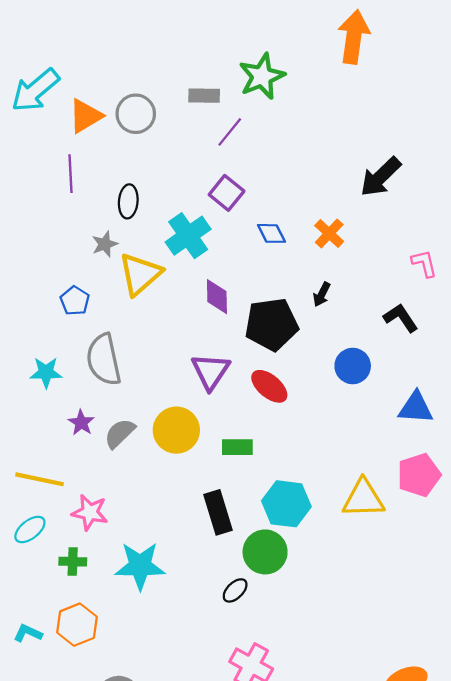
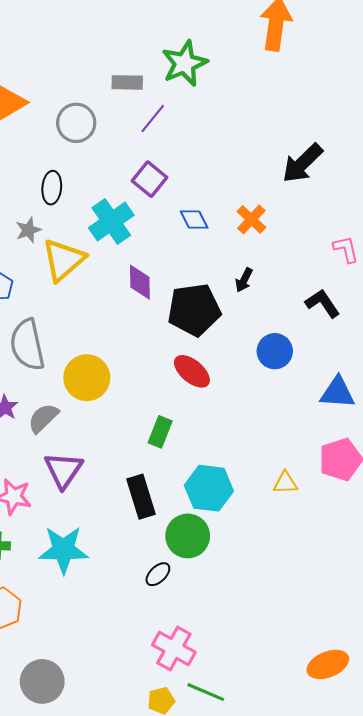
gray circle: (136, 114) -> (76, 123), moved
purple triangle: (211, 371) -> (63, 470), moved
yellow circle: (176, 430) -> (87, 378), moved
green rectangle: (237, 447) -> (160, 432), turned -68
yellow triangle: (363, 499) -> (285, 483), size x0.6

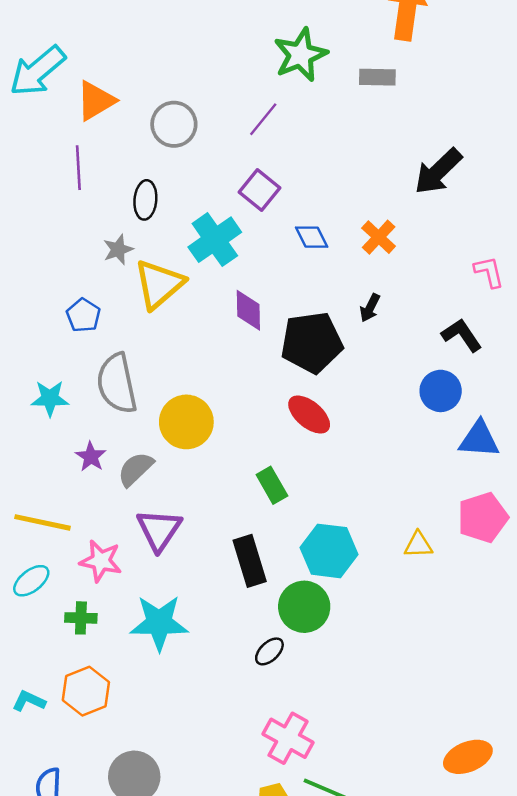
gray rectangle: (127, 82) -> (377, 77), moved
blue circle: (275, 351) -> (441, 391), moved
green rectangle: (160, 432) -> (272, 485), turned -52

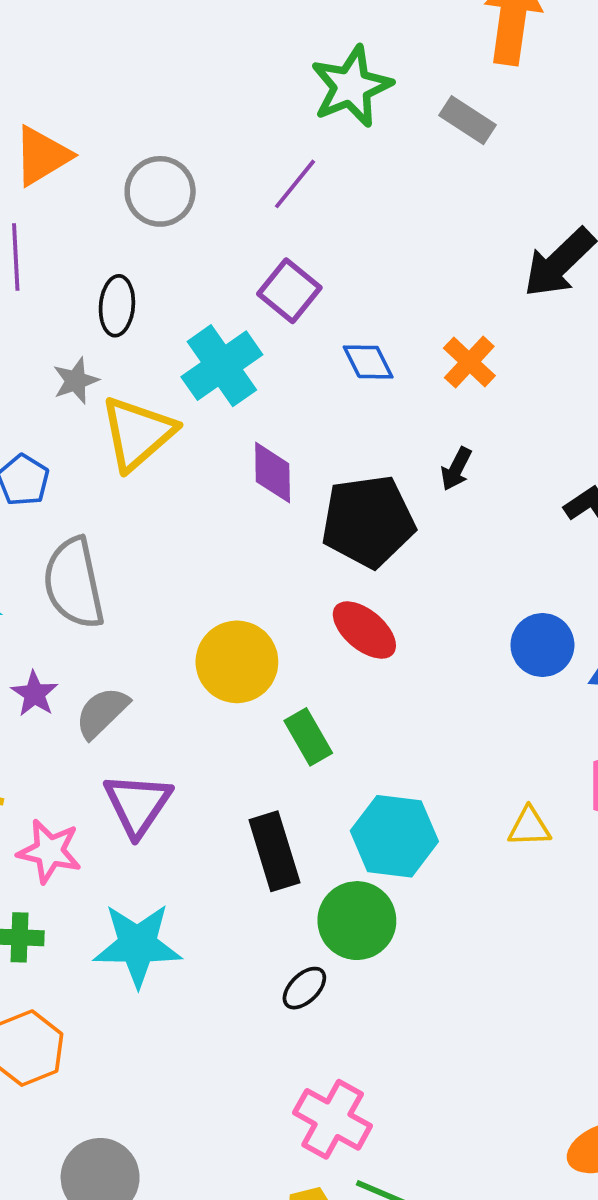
gray rectangle: (377, 77) -> (467, 120), turned 32
blue circle: (441, 391) -> (542, 645), moved
yellow circle: (186, 422) -> (237, 662), moved

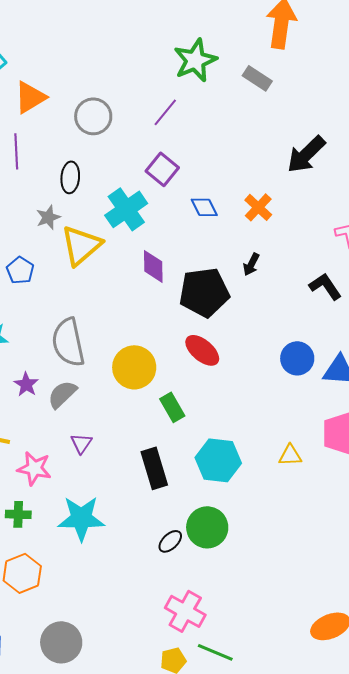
gray semicircle: (74, 583) -> (68, 342), moved
purple triangle: (138, 804) -> (81, 443), size x0.6
green circle: (357, 921) -> (207, 527), moved

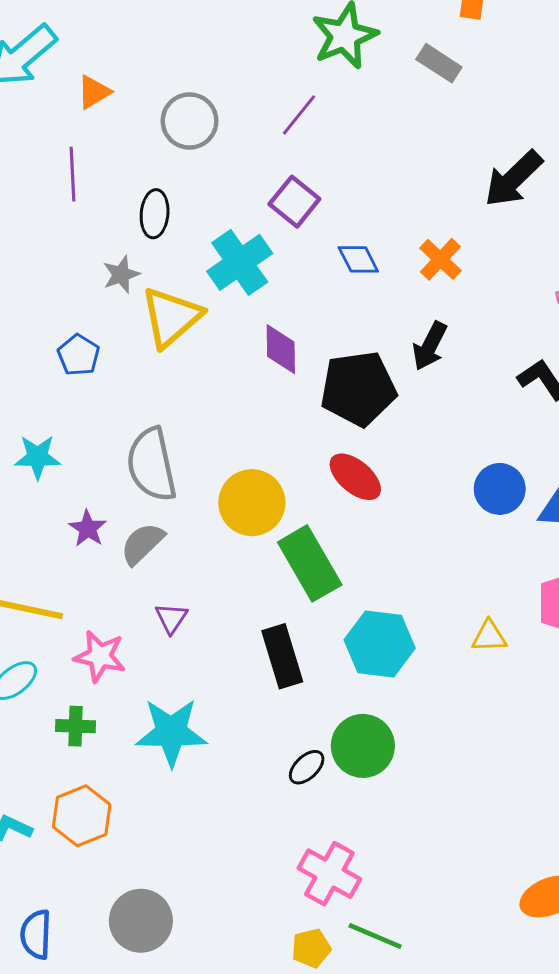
orange triangle: (30, 97) -> (94, 92), size x0.7
black arrow: (251, 264) -> (430, 346), size x1.4
green rectangle: (172, 407) -> (310, 563), size x1.6

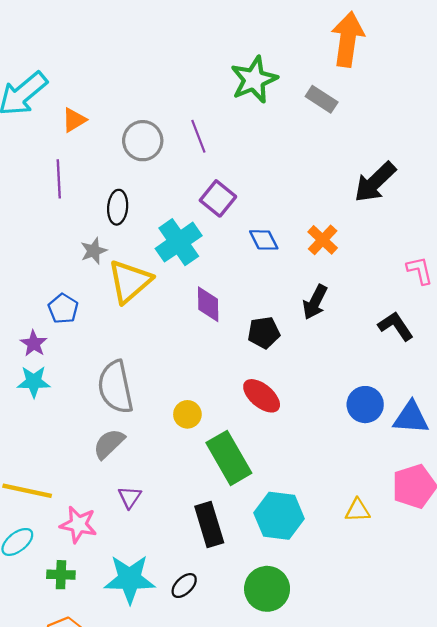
purple line: (299, 115) -> (198, 136), moved, turned -60
black pentagon: (358, 389) -> (264, 333), size x0.6
yellow circle: (252, 503) -> (187, 414), size x0.6
purple star: (88, 528) -> (34, 343), moved
black ellipse: (307, 767) -> (184, 586), moved

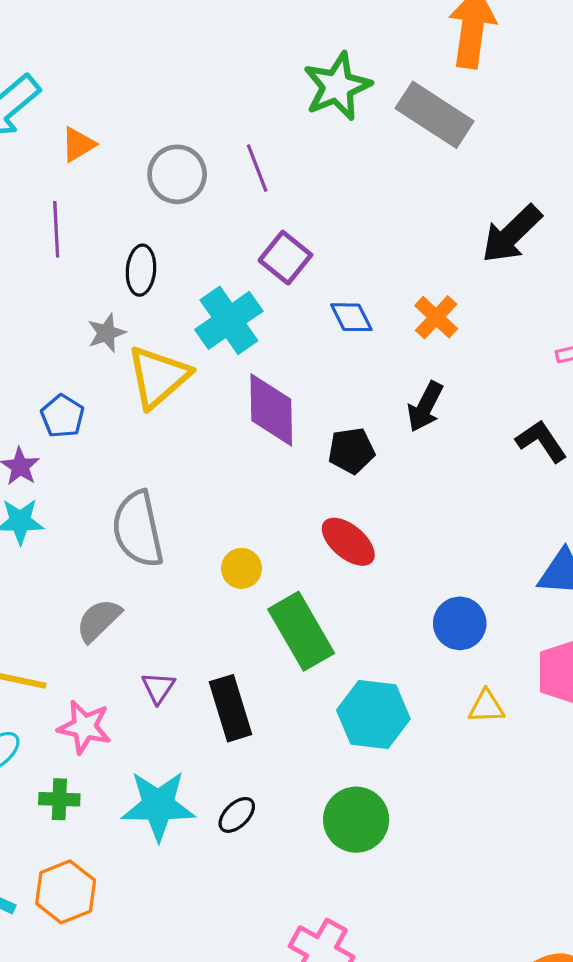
gray rectangle: (322, 99) -> (435, 115), size x1.6
purple diamond: (208, 304) -> (271, 410), size x1.4
blue circle: (365, 405) -> (460, 623), moved
gray semicircle: (109, 444) -> (99, 620), moved
black rectangle: (209, 524) -> (230, 708), moved

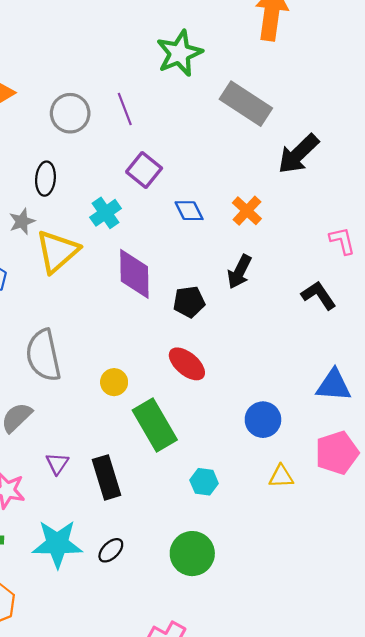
gray rectangle: (435, 115) -> (246, 104), moved
cyan cross: (229, 320) -> (105, 213), size x0.7
cyan hexagon: (373, 714) -> (204, 482), size x0.6

